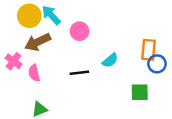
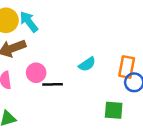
pink circle: (80, 31) -> (36, 73), moved
cyan semicircle: (110, 60) -> (87, 64), moved

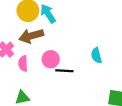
cyan semicircle: (87, 64) -> (96, 55), turned 105

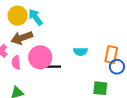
cyan semicircle: (96, 55) -> (80, 52), turned -72
pink circle: (51, 59) -> (40, 57), size x1.5

